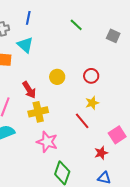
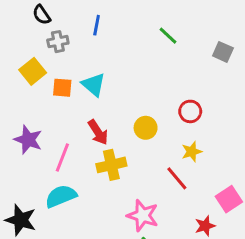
cyan triangle: (25, 45) -> (94, 85), moved
yellow circle: (57, 77) -> (146, 128), moved
pink star: (47, 142) -> (143, 215), moved

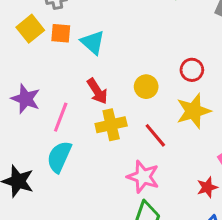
orange square: (62, 88) -> (61, 33), moved
yellow star: (192, 152) -> (193, 111), size x1.6
red line: (177, 178) -> (155, 135), moved
cyan semicircle: (61, 196) -> (59, 157), turned -44

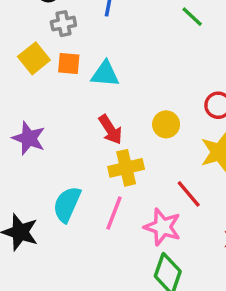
cyan triangle: (93, 42) -> (105, 74), turned -36
pink line: (61, 117) -> (114, 213), moved
red line: (155, 135) -> (189, 194), moved

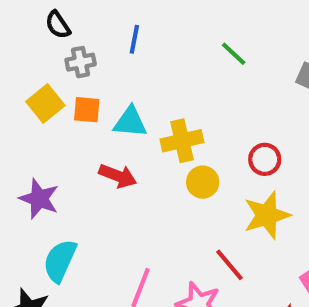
red arrow: (110, 130) -> (118, 176), moved, turned -36
yellow cross: (126, 168) -> (182, 141), moved
cyan semicircle: (67, 204) -> (60, 261), moved

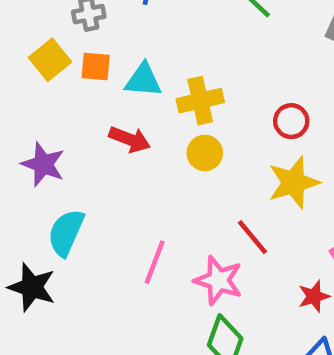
yellow circle: (203, 182) -> (205, 153), moved

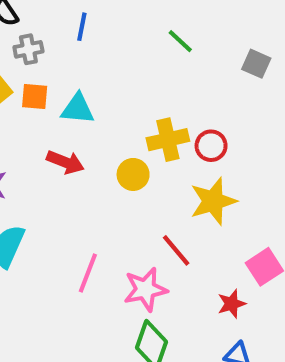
yellow cross: (200, 101) -> (168, 140), moved
pink star: (218, 280) -> (145, 289), turned -30

